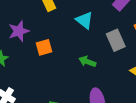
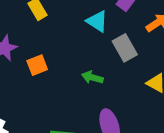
cyan triangle: (85, 20) -> (97, 21), moved

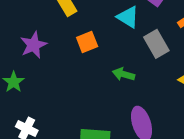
orange square: (37, 65) -> (87, 42), moved

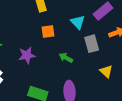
purple star: (34, 45) -> (27, 55), moved

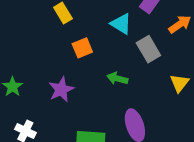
yellow triangle: (106, 71) -> (179, 83), turned 40

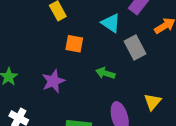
orange square: (82, 48) -> (74, 44), turned 30
yellow triangle: (179, 83) -> (153, 102), moved

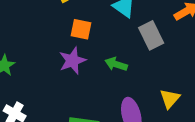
purple star: (53, 81) -> (72, 61), moved

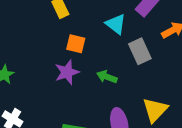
yellow triangle: (170, 99) -> (155, 110), size x1.4

